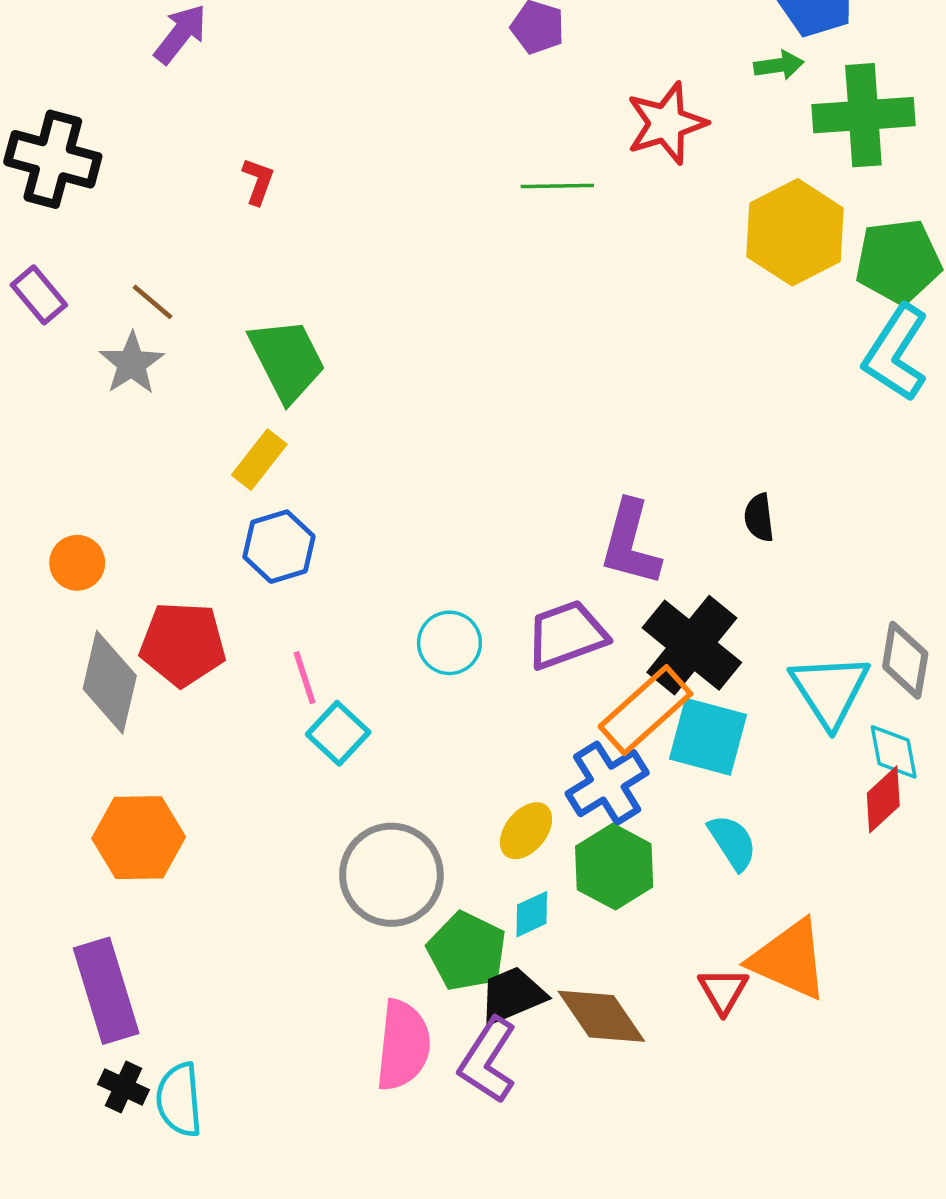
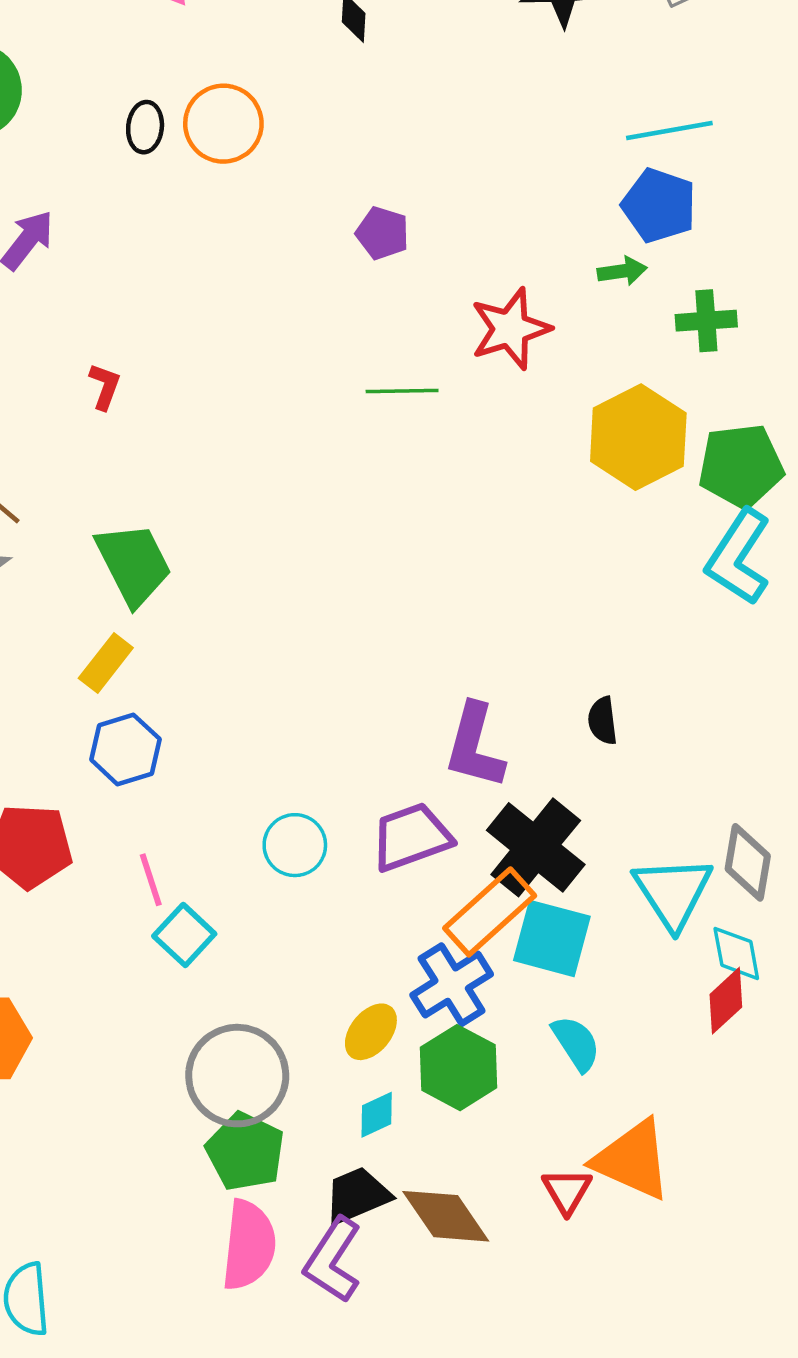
green cross: (863, 115) -> (706, 321), size x0.6
green pentagon: (467, 951) -> (245, 1152), moved

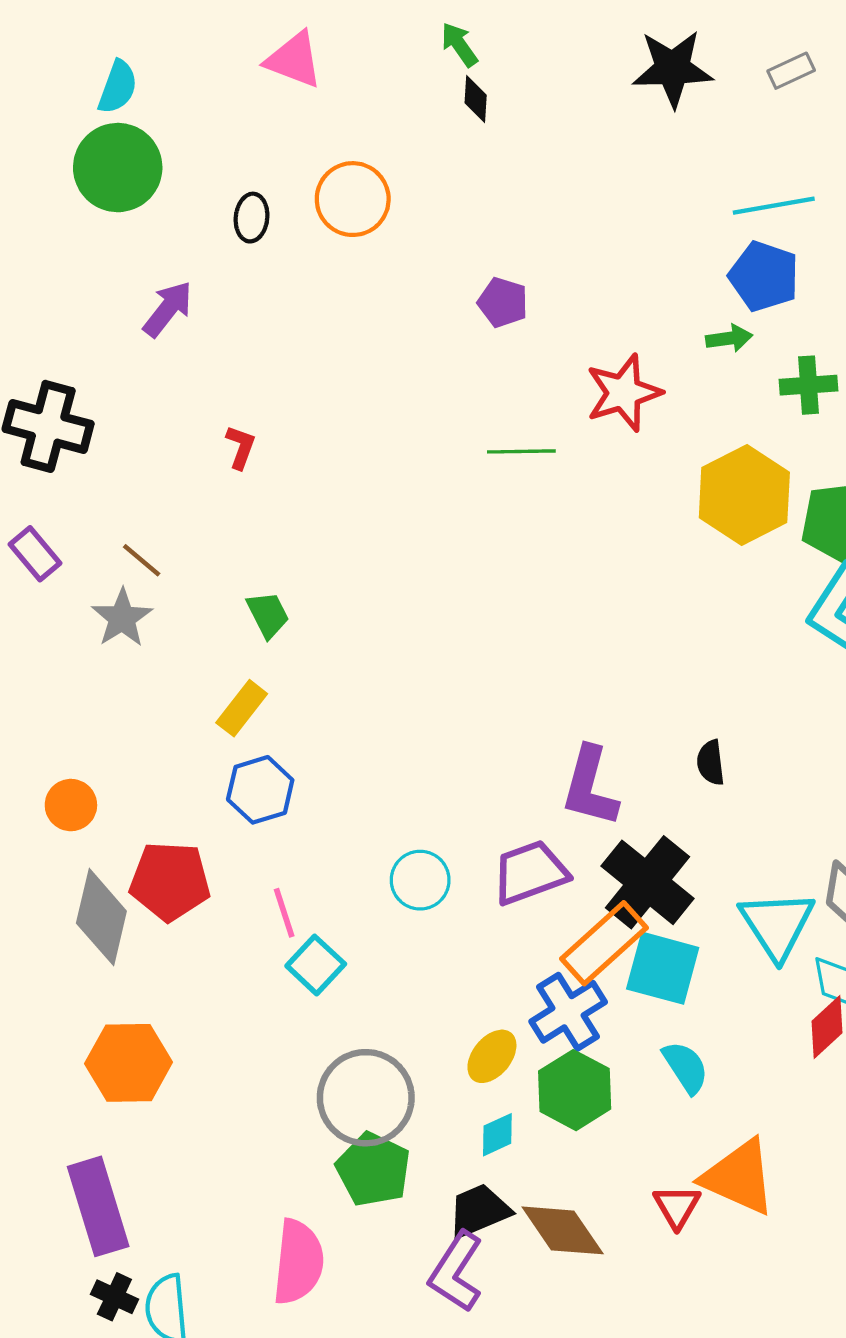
black ellipse: (145, 127) -> (252, 218), moved
green trapezoid: (133, 564) -> (268, 615), size x0.6
pink semicircle: (249, 1245) -> (298, 1262), moved

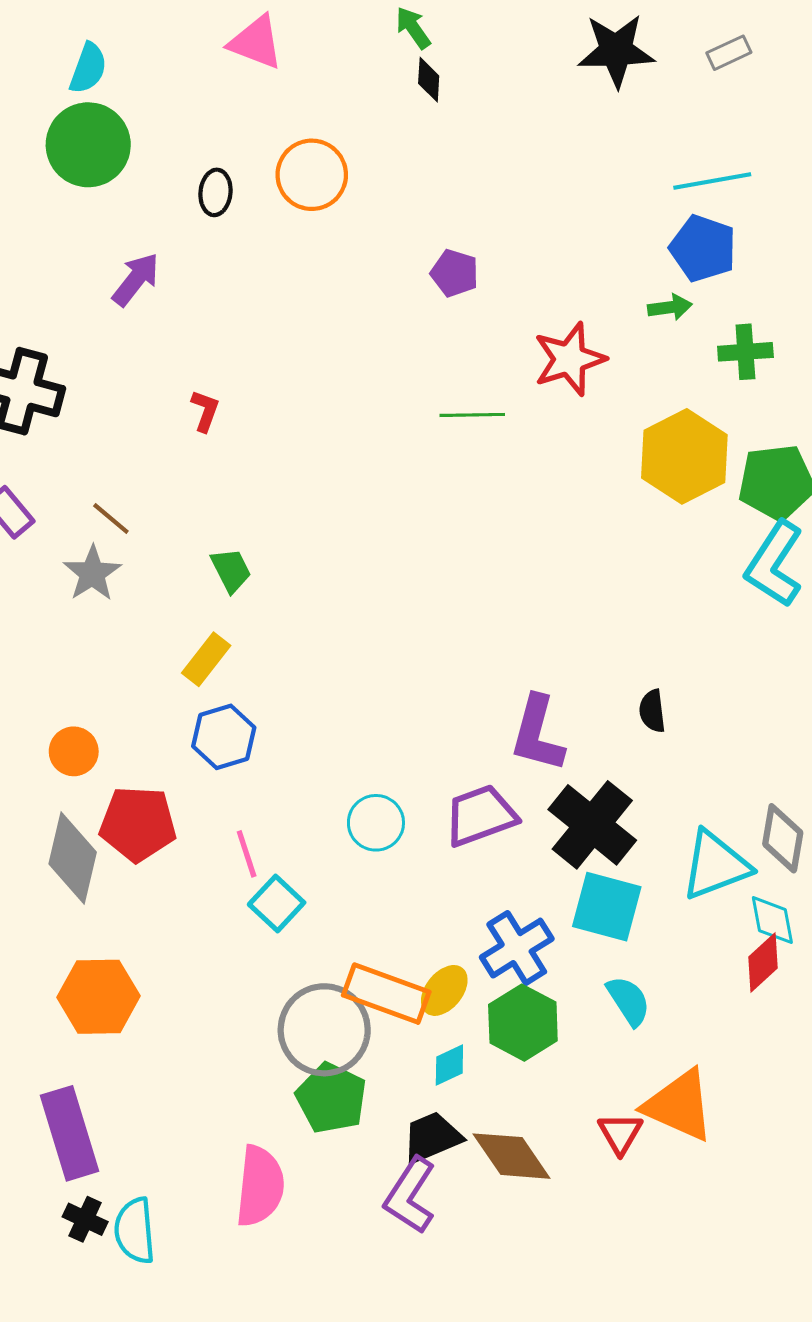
orange circle: (71, 805) -> (74, 751), moved
cyan triangle: (777, 925) -> (715, 865), turned 42
orange rectangle: (604, 943) -> (386, 994), moved, turned 62

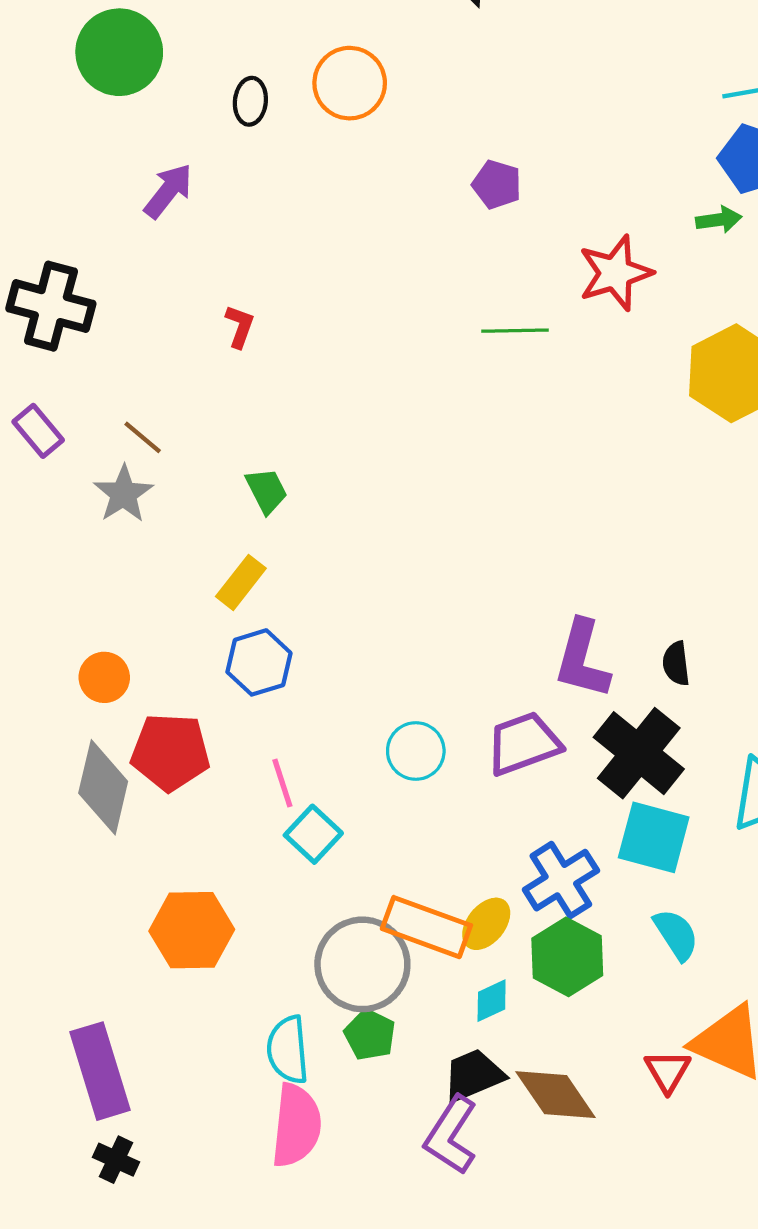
black semicircle: (652, 711) -> (676, 664), moved
orange hexagon: (99, 997) -> (192, 930), moved
green pentagon: (331, 1098) -> (370, 1035), size x0.7
cyan semicircle: (135, 1231) -> (288, 1050), moved

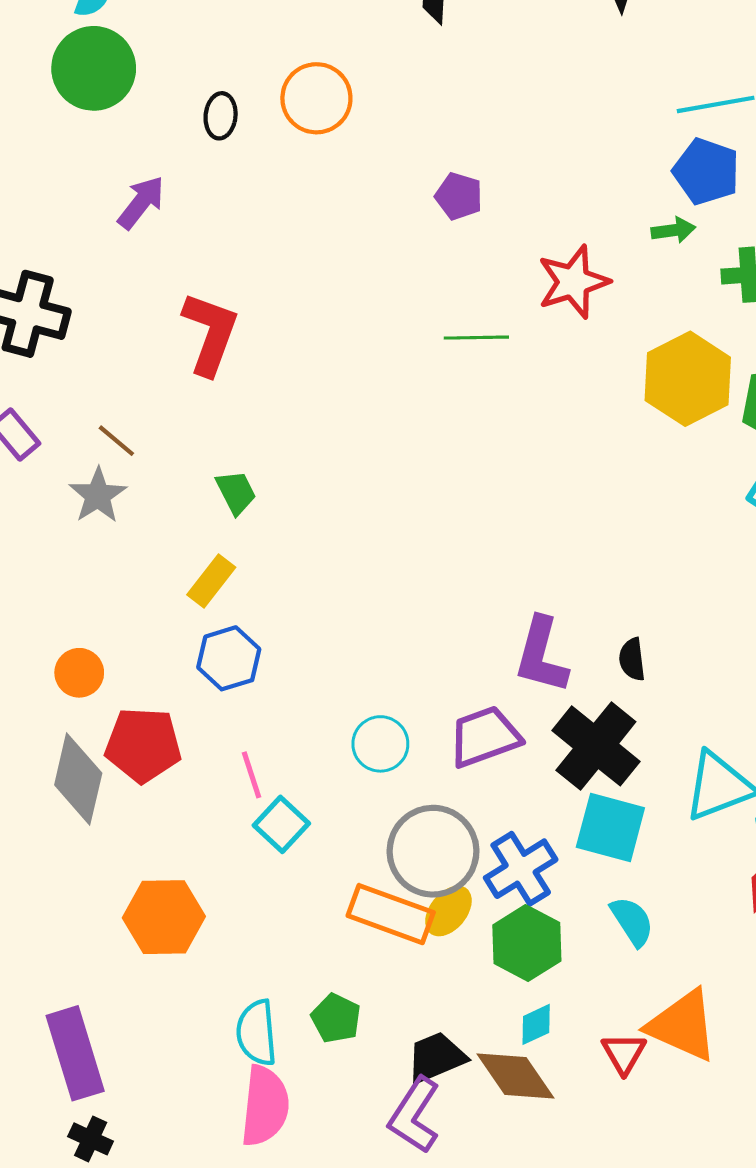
red L-shape: (240, 326) -> (210, 333), size x2.0
gray circle: (362, 964) -> (433, 851), moved
cyan diamond: (492, 1001) -> (536, 1024), moved

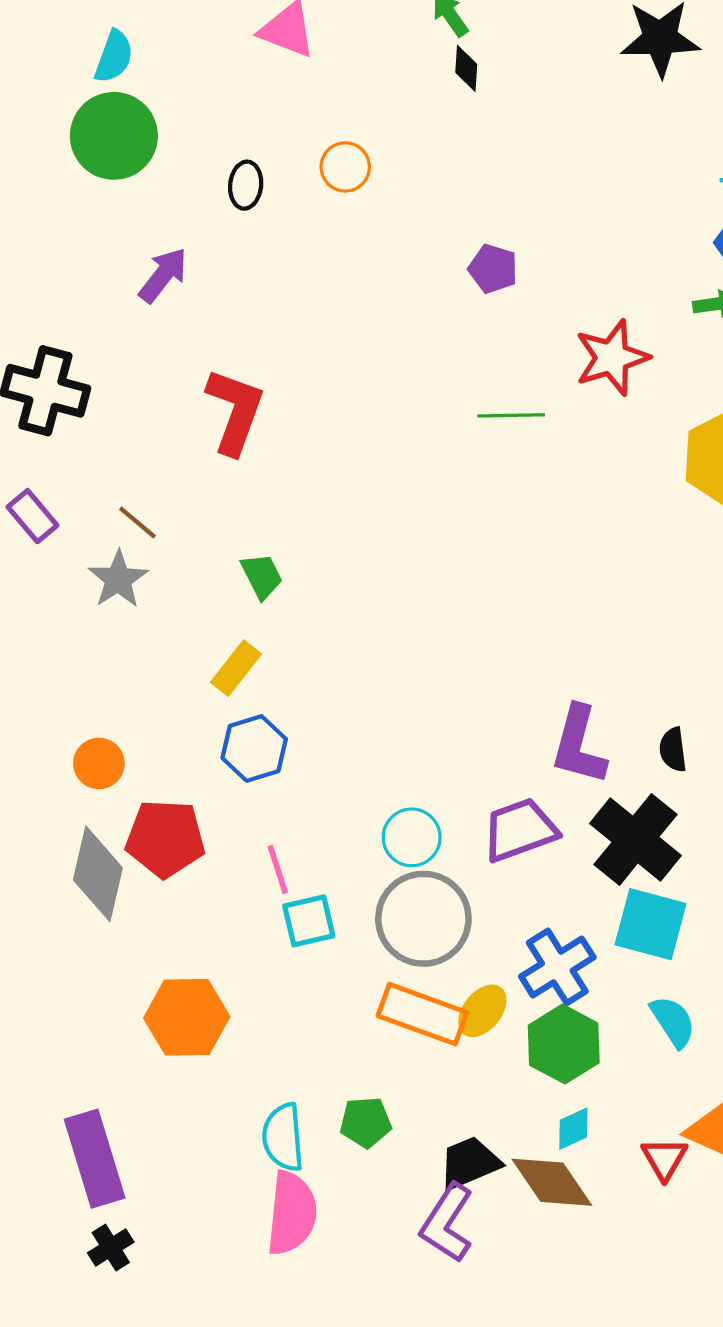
orange circle: (316, 98) -> (345, 167), size x0.7
cyan square: (281, 824) -> (309, 921), turned 34
gray circle: (433, 851) -> (423, 919), moved
green pentagon: (336, 1018) -> (366, 1122), turned -30
black cross: (91, 1139) -> (111, 1248), turned 33

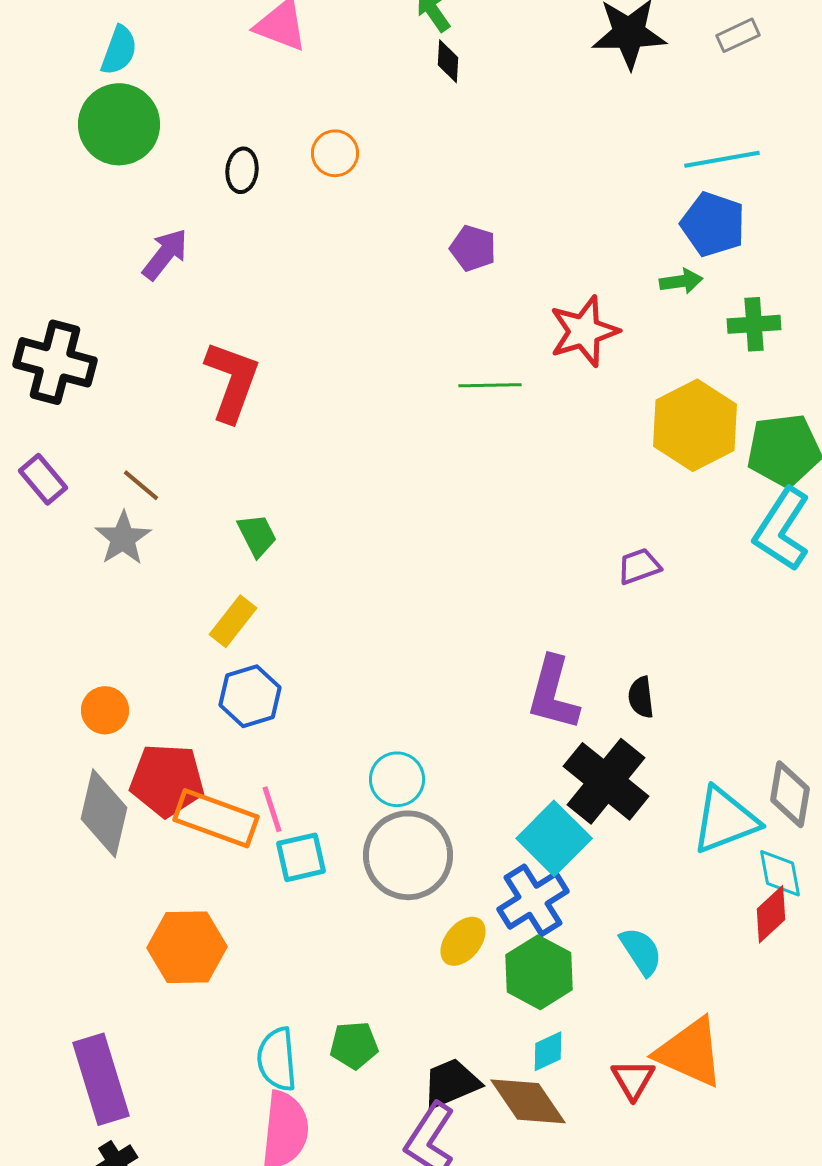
purple trapezoid: (520, 830) -> (639, 566), moved, size x0.6
cyan square: (650, 924) -> (554, 838), moved, turned 30
orange rectangle: (422, 1014) -> (216, 818), moved

